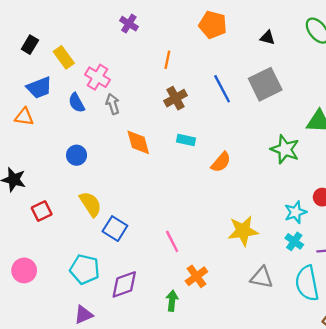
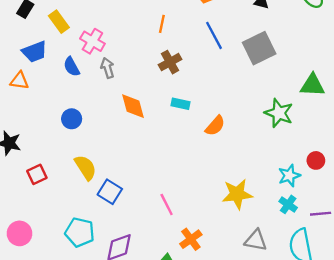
blue line: (222, 89) -> (214, 35), moved

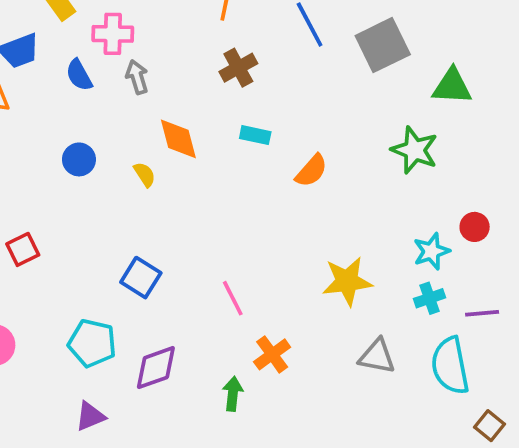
pink cross: (92, 41) -> (113, 34), turned -30
green triangle: (312, 85) -> (452, 86), moved
yellow semicircle: (85, 167) -> (145, 174), moved, size x0.6
cyan cross: (288, 204) -> (430, 298), turned 36

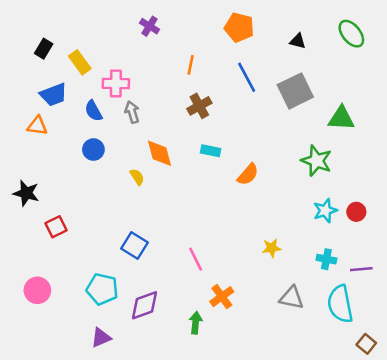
blue circle: (79, 159) -> (93, 150), moved
cyan star: (431, 251) -> (325, 211), moved
yellow star: (347, 281) -> (272, 248), size x0.6
cyan cross: (430, 298) -> (326, 259), turned 30

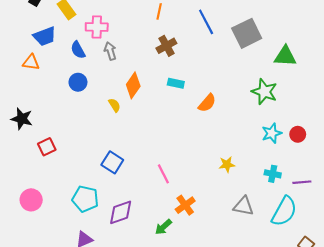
orange diamond: (159, 153) -> (133, 85), turned 50
cyan semicircle: (340, 304) -> (284, 211), turned -140
green arrow: (196, 323) -> (163, 227), turned -138

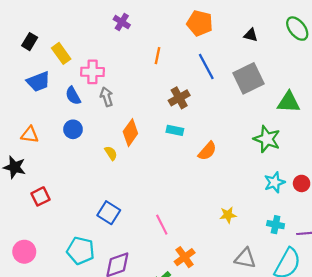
brown cross: (166, 46) -> (179, 98), moved
orange triangle: (31, 62) -> (30, 135), moved

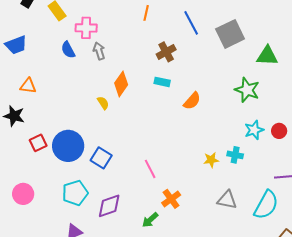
blue trapezoid: (38, 82) -> (16, 45), moved
blue circle: (73, 129) -> (68, 146), moved, size x1.8
cyan cross: (276, 225) -> (235, 155), moved
cyan pentagon: (81, 251) -> (75, 193), turned -30

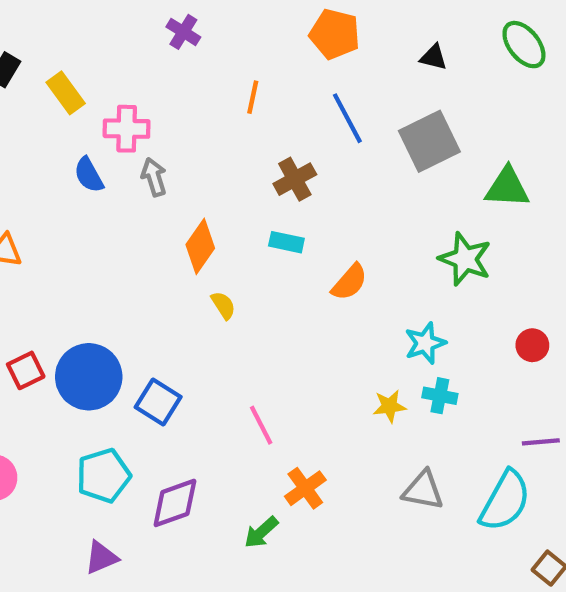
yellow semicircle: (103, 103) -> (223, 305), moved
cyan star: (254, 130) -> (425, 343), moved

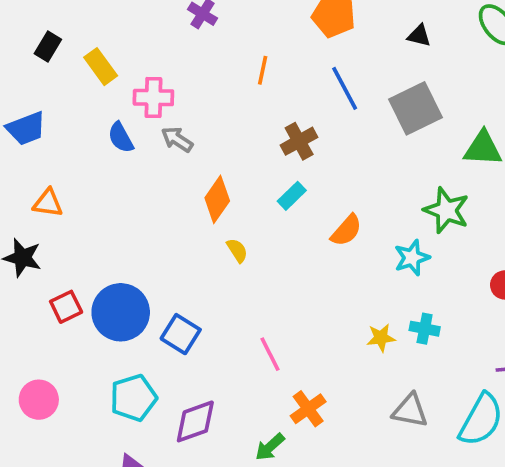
gray arrow: (154, 177) -> (177, 139), turned -40
cyan rectangle: (286, 242) -> (292, 196), turned -56
cyan star: (425, 343) -> (412, 258), moved

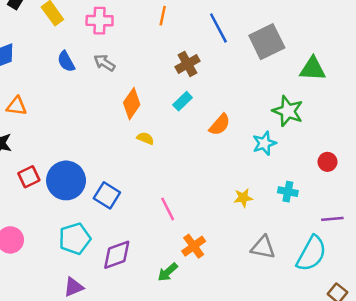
pink cross: (153, 98) -> (100, 21), moved
yellow semicircle: (237, 250) -> (145, 138), turned -35
cyan cross: (425, 329) -> (288, 192), moved

